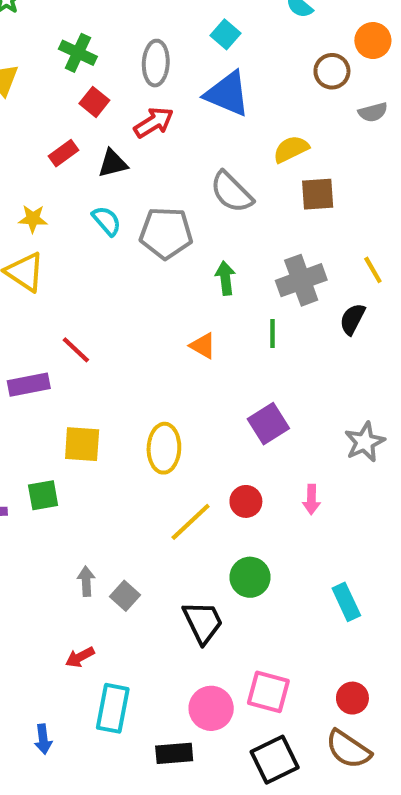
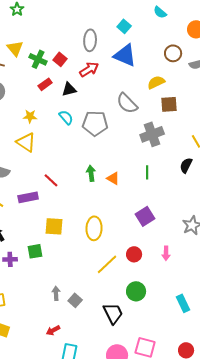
green cross: (78, 53) -> (38, 59), moved
brown circle: (332, 71) -> (173, 53), moved
green arrow: (225, 278) -> (91, 173), moved
gray cross: (301, 280) -> (152, 134), moved

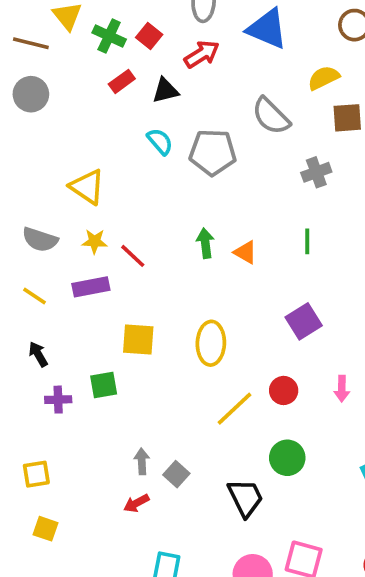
yellow star: (30, 116) -> (95, 241), moved
gray cross: (152, 134) -> (316, 172), size x0.7
red arrow: (53, 330) -> (136, 503), moved

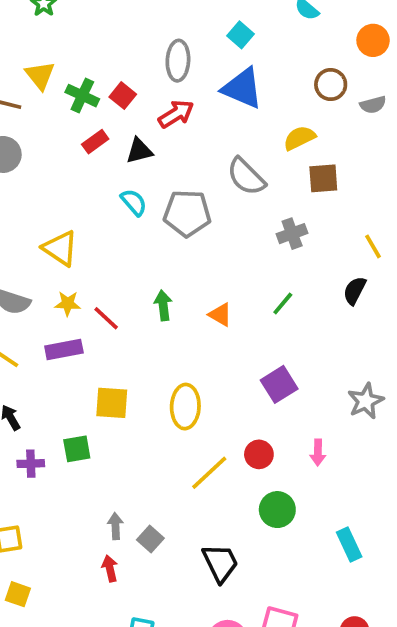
green line: (307, 241) -> (283, 303), turned 40
green arrow: (205, 243) -> (163, 305), moved
green circle: (287, 458) -> (277, 510), moved
red arrow: (136, 503) -> (110, 568), turned 105

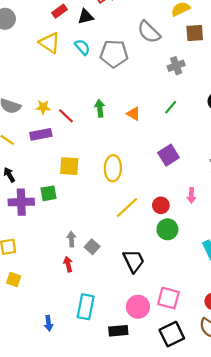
yellow triangle: (60, 248) -> (50, 43), moved
red circle: (259, 454) -> (161, 205), moved
purple cross: (31, 464) -> (21, 202), size x1.6

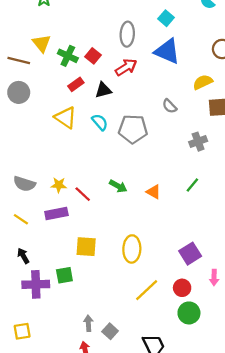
gray semicircle: (149, 32) -> (170, 106), size x0.6
green arrow: (100, 108) -> (118, 186), turned 126
purple square: (168, 155) -> (190, 254), moved

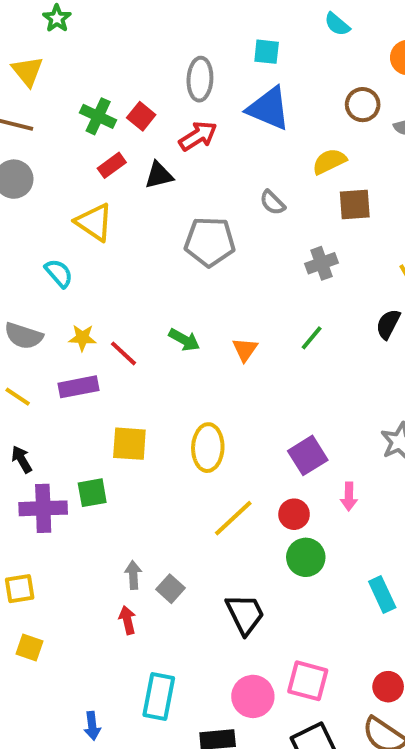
cyan square: (166, 18) -> (267, 52), turned -35
yellow triangle: (42, 43) -> (27, 71), moved
cyan semicircle: (100, 122) -> (59, 273), moved
orange triangle: (154, 192) -> (245, 350), turned 35

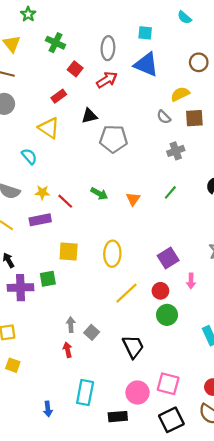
green cross: (98, 116) -> (55, 43), moved
black triangle: (159, 175) -> (89, 116), moved
gray semicircle: (272, 203) -> (164, 117), moved

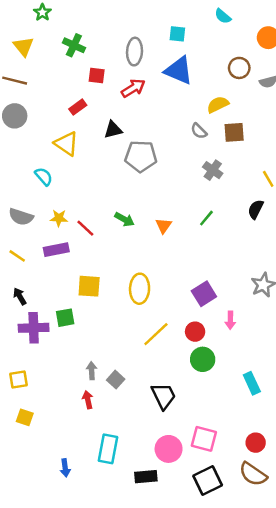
red square: (75, 69) -> (97, 76), turned -32
gray cross: (176, 151) -> (213, 170), turned -35

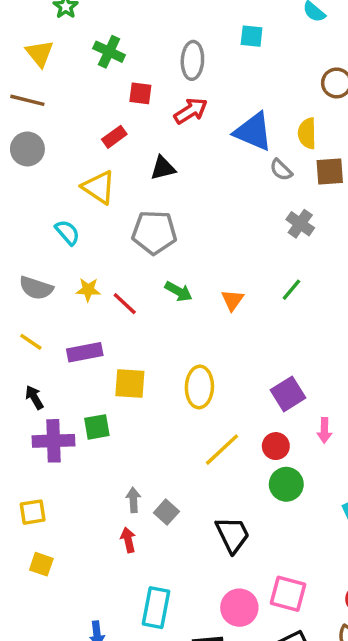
blue triangle: (179, 70) -> (253, 132), moved
yellow semicircle: (218, 105) -> (307, 133), turned -65
gray pentagon: (141, 156) -> (154, 232), moved
purple rectangle: (56, 250) -> (85, 352), moved

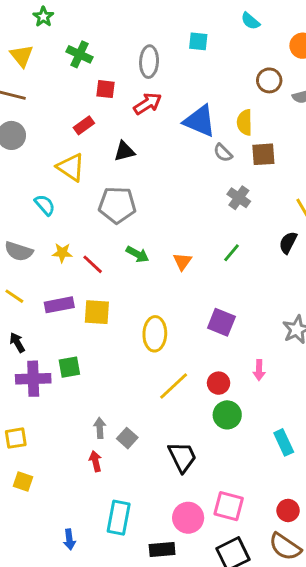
yellow square: (130, 384) -> (97, 312), moved
purple square: (288, 394) -> (221, 322), moved, turned -36

